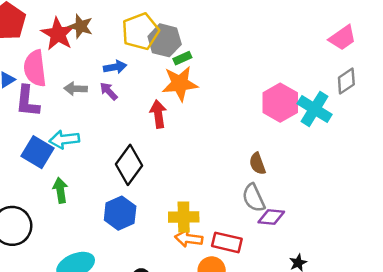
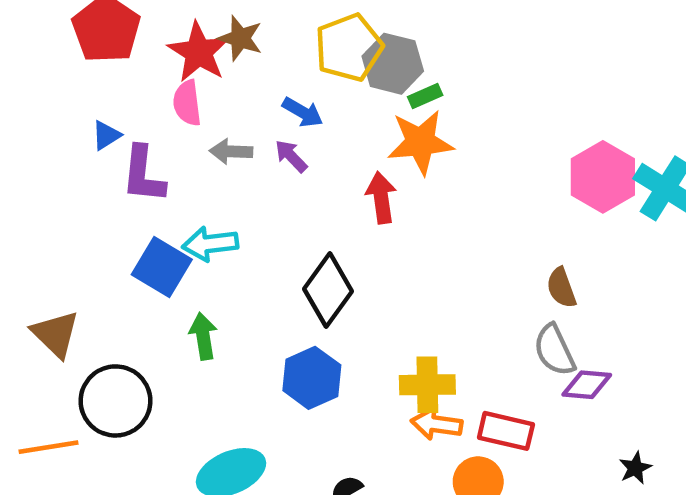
blue arrow: (115, 67) -> (303, 112), turned 40
pink semicircle: (35, 68) -> (187, 103), moved, size x0.7

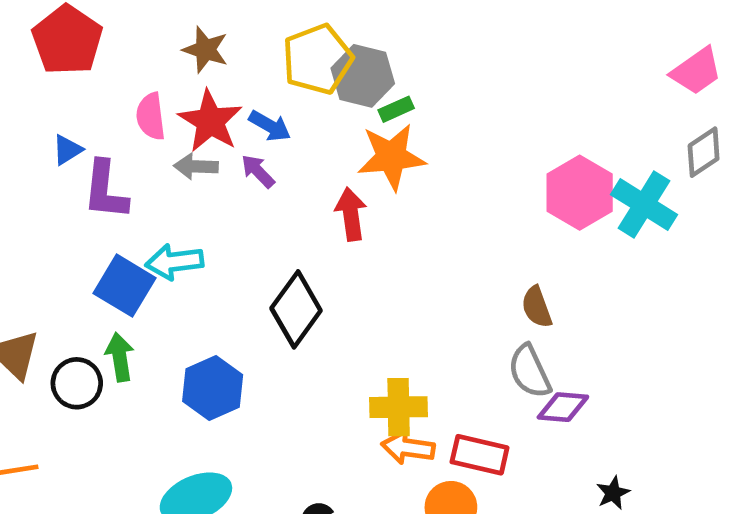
red star: (199, 52) -> (210, 121), moved
green arrow: (203, 336) -> (120, 357), moved
blue hexagon: (312, 378) -> (213, 388), moved
black circle: (116, 401) -> (77, 383), moved, size x0.7

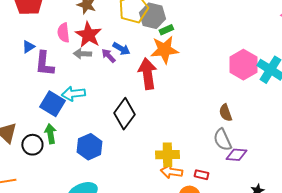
blue arrow: (270, 126) -> (121, 49), moved
red arrow: (351, 214) -> (147, 74), size x1.4
red rectangle: (480, 455) -> (201, 175), size x0.6

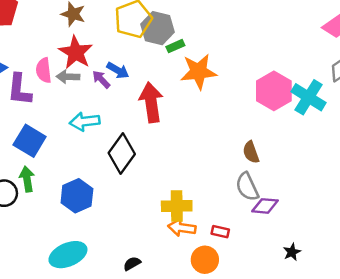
pink semicircle: (63, 33) -> (44, 70), moved
orange star: (164, 50) -> (198, 72), moved
cyan arrow: (73, 94) -> (85, 122), moved

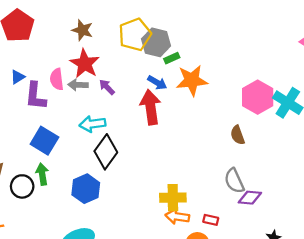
blue arrow: (118, 70) -> (157, 83), moved
brown semicircle: (251, 152) -> (238, 135), moved
black diamond: (122, 154) -> (106, 152), moved

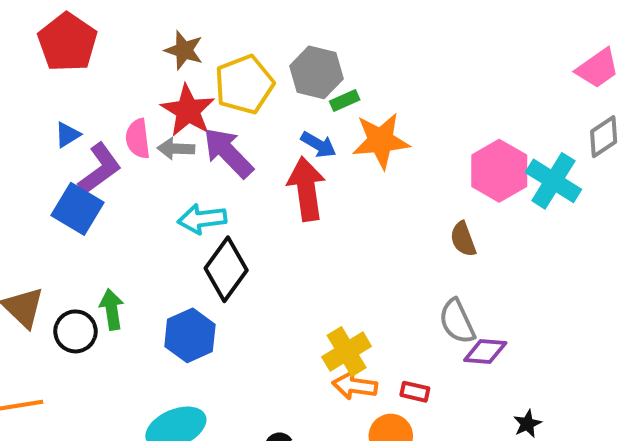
yellow pentagon: (135, 35) -> (244, 84), moved
purple arrow: (107, 87) -> (228, 153), size x1.8
purple L-shape: (36, 96) -> (100, 169), turned -132
blue square: (44, 141) -> (78, 209), moved
yellow cross: (173, 198) -> (347, 352), turned -30

